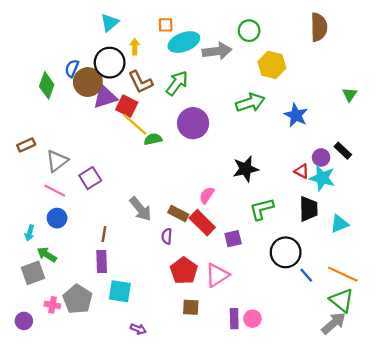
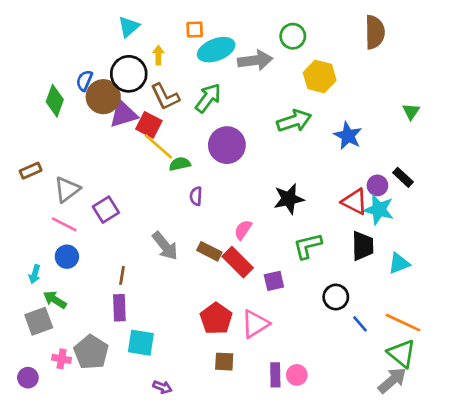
red triangle: (302, 171) -> (355, 202), size x1.5
purple semicircle: (167, 236) -> (196, 196), moved
black circle: (286, 252) -> (336, 297), size x0.7

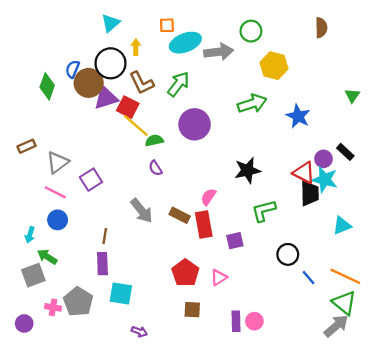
brown semicircle: (375, 32) -> (321, 28), size x0.7
purple semicircle: (196, 196) -> (155, 168), moved, turned -35
black trapezoid: (363, 246) -> (310, 193), moved
red rectangle: (238, 262) -> (204, 224), turned 35
pink triangle: (255, 324) -> (219, 277), size x0.7

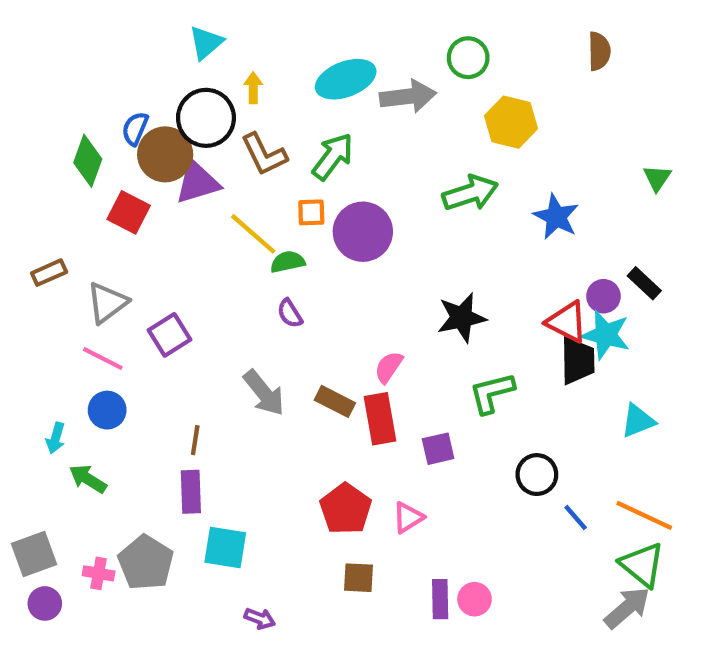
orange square: (167, 25) -> (311, 212), moved
red square: (128, 107) -> (129, 212), moved
gray square: (33, 275) -> (34, 554), moved

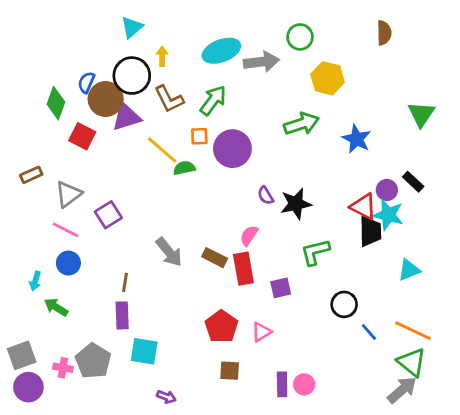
green triangle: (657, 178) -> (421, 114), size x1.5
purple semicircle: (290, 313) -> (266, 195), moved
purple circle: (45, 603) -> (28, 387), size x1.4

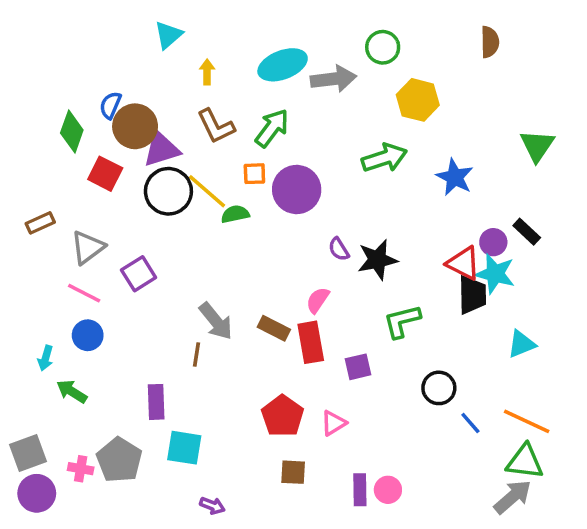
black circle: (132, 76) -> (168, 191), moved
brown line: (125, 282) -> (197, 355), moved
green triangle: (412, 362) -> (525, 462), turned -32

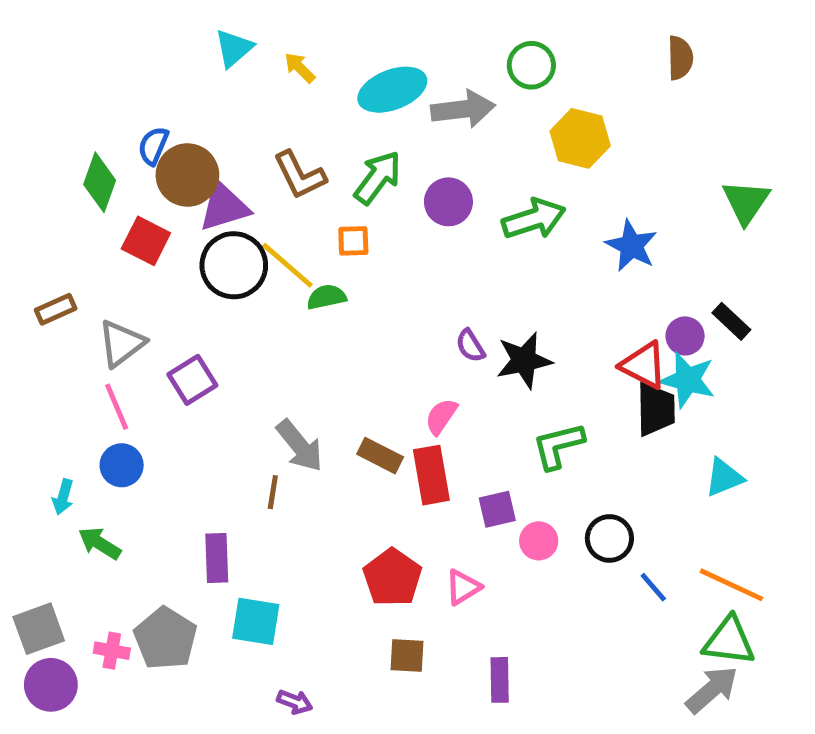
yellow arrow: (207, 72) -> (300, 68), moved, turned -45
purple circle: (297, 189) -> (448, 202), moved, size x0.7
pink line: (84, 293) -> (117, 407), turned 40
pink circle: (388, 490) -> (539, 541), moved

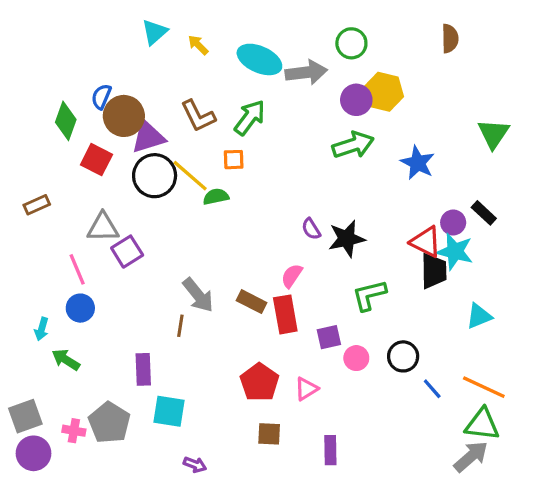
cyan ellipse: (392, 90) -> (259, 59), turned 45
purple circle: (448, 202) -> (356, 100), moved
gray triangle: (122, 343) -> (103, 227), moved, turned 36

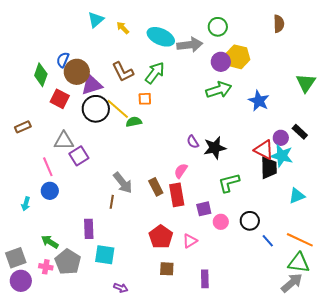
brown rectangle: (251, 302) -> (156, 187), turned 36
green arrow: (66, 360) -> (50, 242), moved

